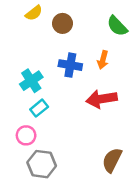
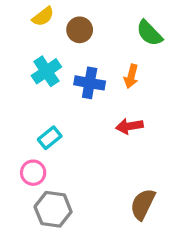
cyan cross: (31, 81) -> (46, 71), moved
red arrow: (102, 99) -> (129, 126), size x0.7

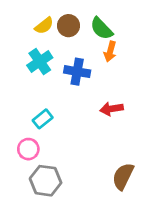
yellow semicircle: (43, 17) -> (44, 26), moved
green semicircle: (149, 33) -> (101, 29), moved
orange arrow: (131, 76) -> (110, 51), moved

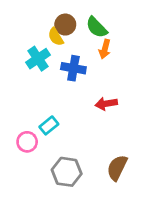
yellow semicircle: (44, 26) -> (56, 37), moved, turned 96
cyan rectangle: (43, 119) -> (49, 125), moved
gray hexagon: (46, 181) -> (67, 172), moved

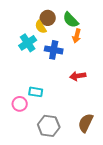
cyan rectangle: (49, 125) -> (36, 92), turned 48

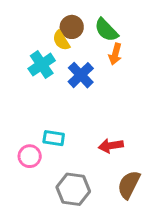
blue cross: (54, 50) -> (81, 75), turned 36
red arrow: (78, 76) -> (111, 146), moved

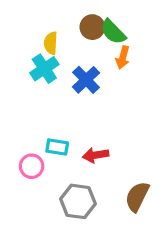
brown circle: (72, 27) -> (92, 27), moved
yellow semicircle: (61, 40) -> (51, 43), moved, turned 35
red arrow: (111, 146) -> (96, 155), moved

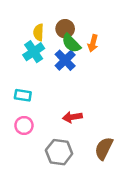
brown circle: (92, 27) -> (65, 29), moved
green semicircle: (113, 32) -> (71, 43), moved
cyan rectangle: (57, 147) -> (23, 95), moved

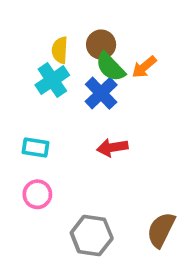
orange arrow: (93, 43) -> (144, 67), turned 35
red arrow: (72, 117) -> (112, 147), moved

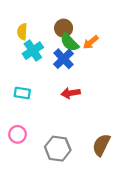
yellow semicircle: (60, 50) -> (22, 32), moved
pink circle: (37, 194) -> (18, 134), moved

